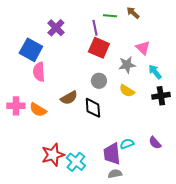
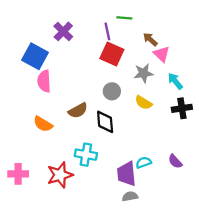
brown arrow: (133, 13) -> (150, 39), moved
pink cross: (16, 106) -> (18, 174), moved
cyan cross: (76, 162) -> (86, 155), moved, turned -30

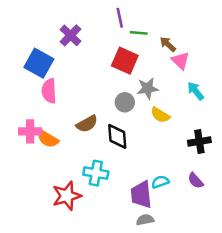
green line: (124, 18) -> (139, 33), moved
purple line: (107, 31) -> (120, 18), moved
gray star: (144, 73) -> (148, 88), moved
black cross: (182, 108) -> (199, 141), moved
pink cross: (18, 174) -> (30, 131), moved

